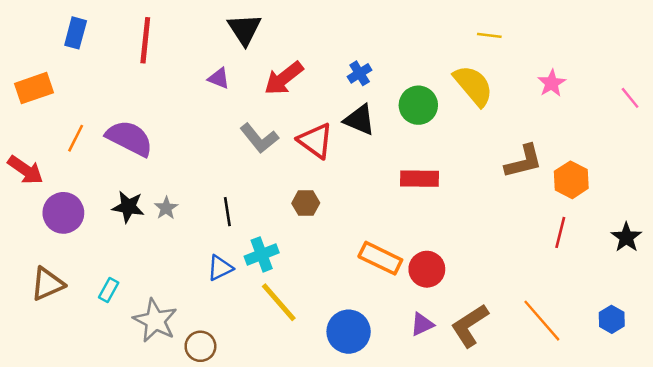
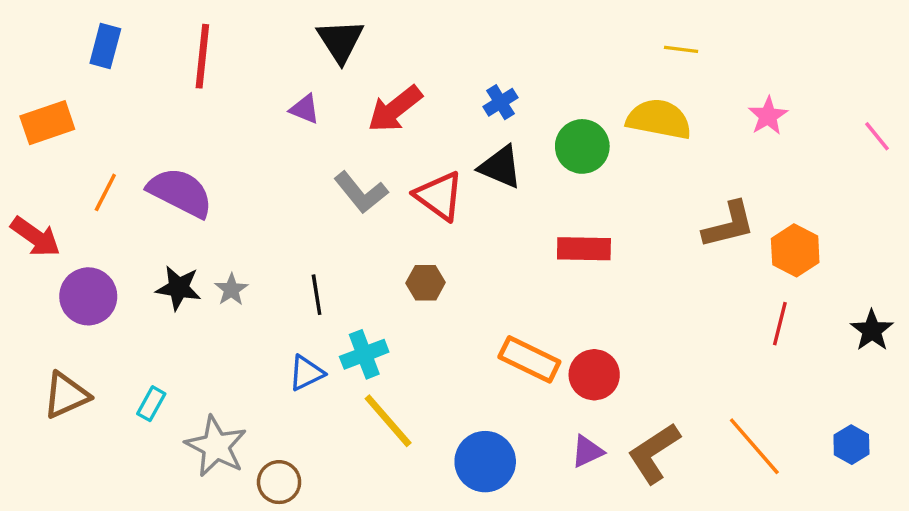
yellow semicircle: (473, 86) -> (659, 119), turned -39

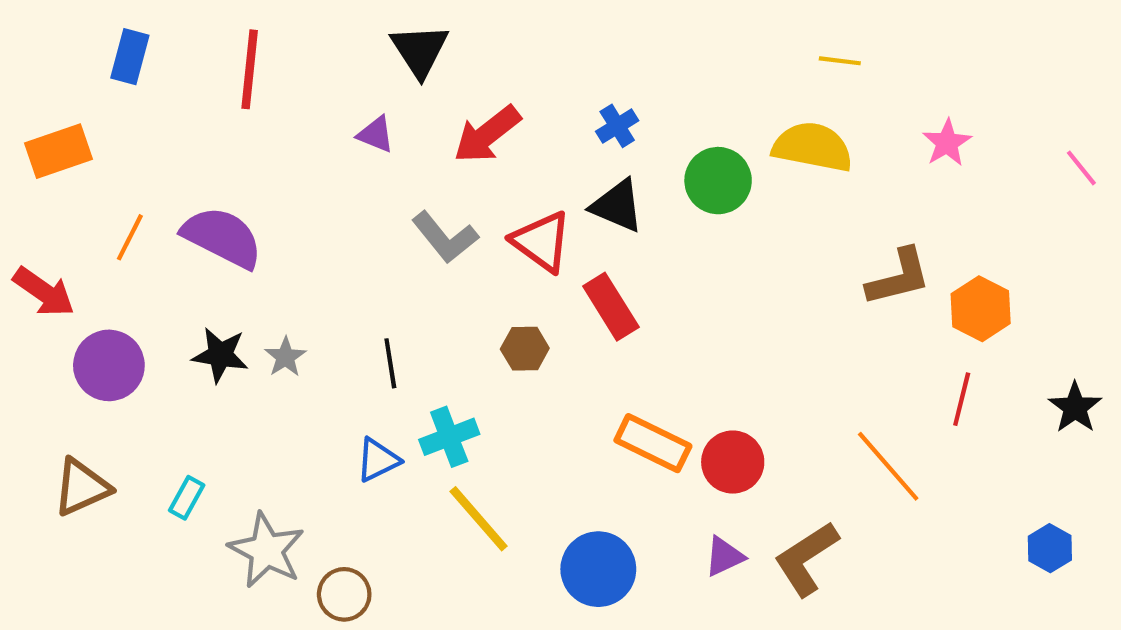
red rectangle: (584, 249) -> (611, 307), moved, turned 57
orange line: (754, 446) -> (888, 466), moved

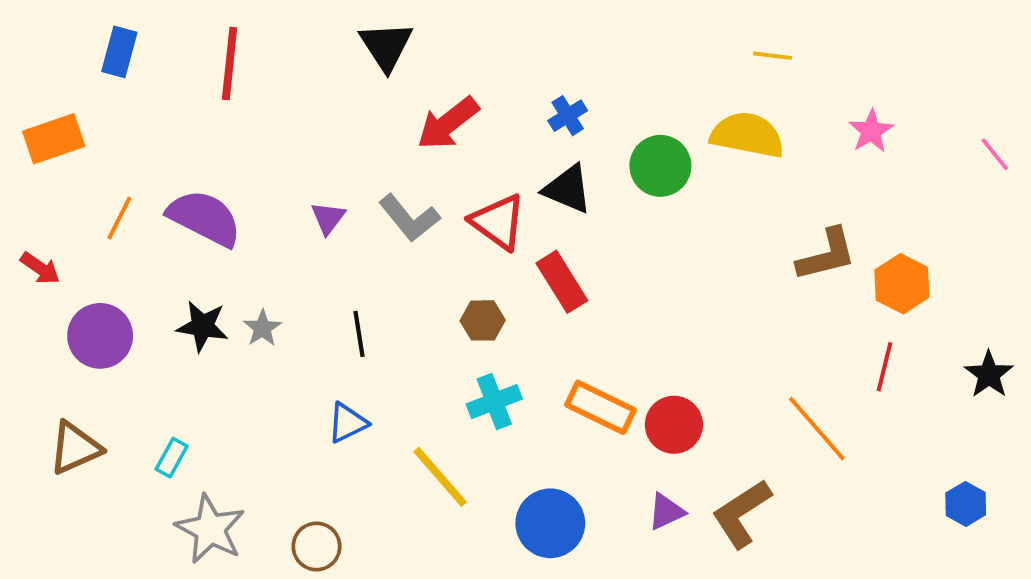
purple triangle: (376, 134) -> (328, 218), moved, turned 45
red arrow: (44, 292) -> (40, 268), size x0.7
cyan cross: (449, 437) -> (494, 402), moved
gray star: (266, 550) -> (210, 529), moved

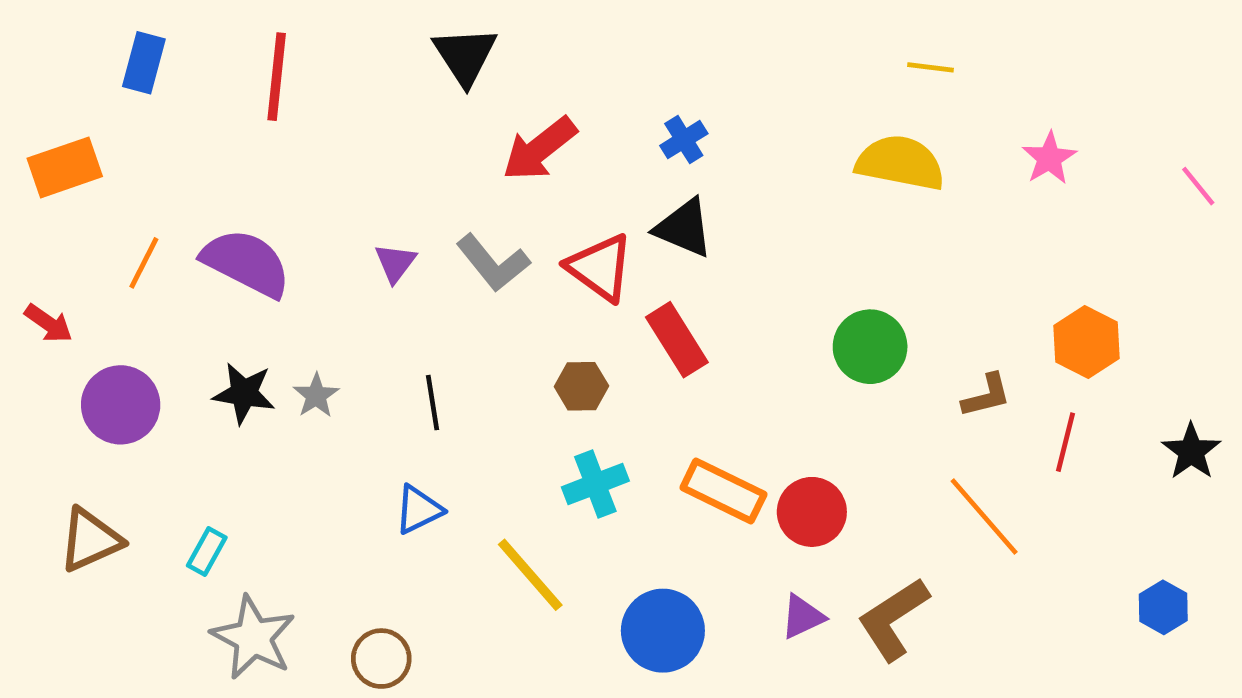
green circle: (660, 166) -> (870, 347), moved
brown L-shape: (827, 255) -> (986, 396), moved, size x0.7

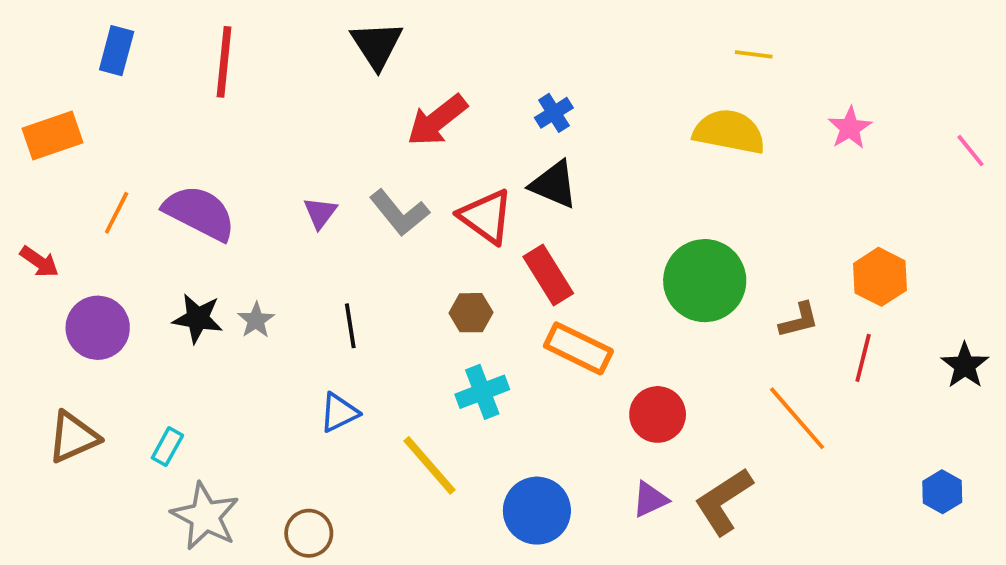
green circle: (870, 347) -> (705, 281), size x1.4
orange rectangle: (723, 491) -> (578, 348), moved

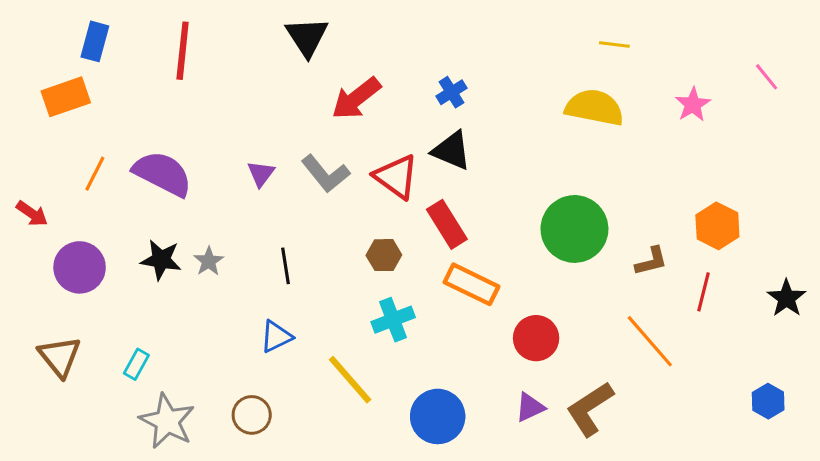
orange rectangle: (52, 135) -> (66, 97), moved
pink line: (971, 151) -> (767, 77), moved
brown triangle: (73, 437) -> (60, 357), turned -45
brown circle: (309, 533) -> (252, 415), moved

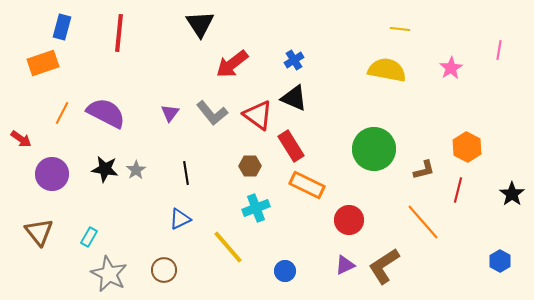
pink line: (767, 77) -> (499, 50), turned 48
blue circle: (438, 416) -> (285, 271), size x0.6

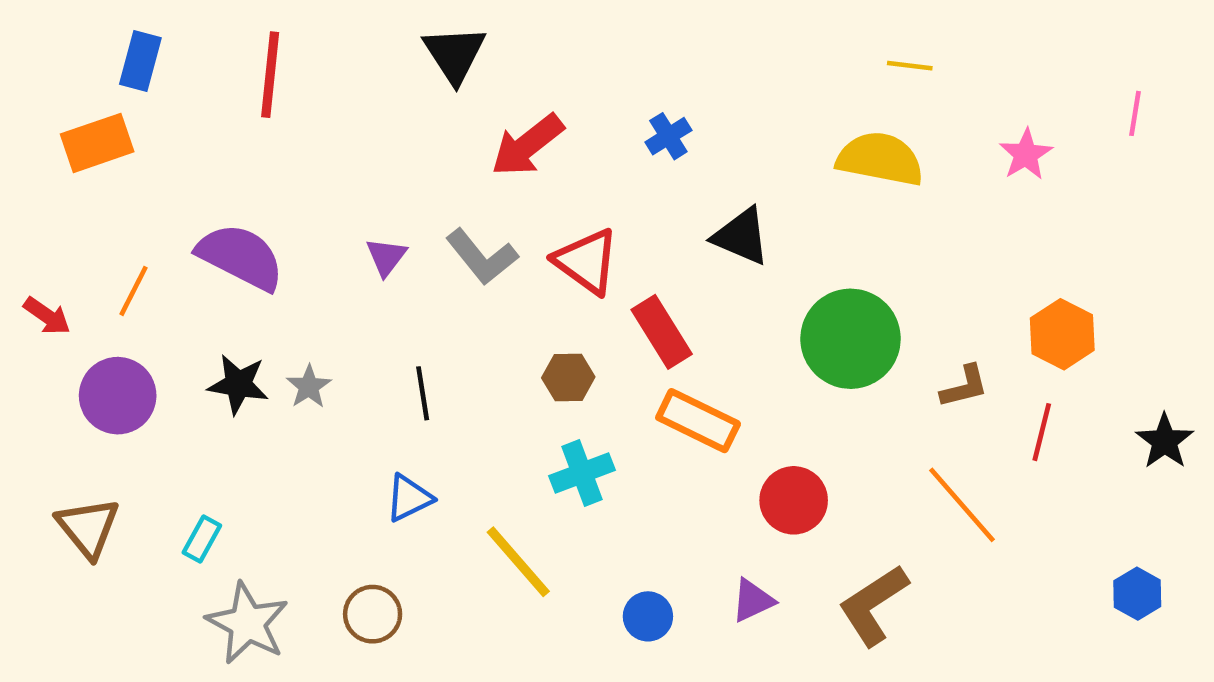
black triangle: (294, 98) -> (741, 236), moved
orange line: (62, 113) -> (134, 291), moved
purple triangle: (345, 265) -> (753, 600), moved

